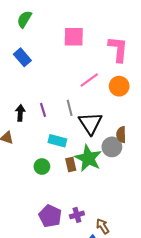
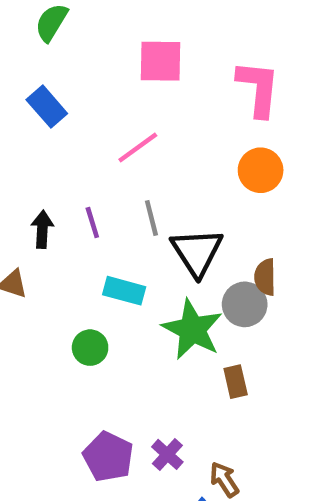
pink line: (89, 80) -> (138, 148), moved
brown rectangle: (71, 164) -> (236, 382), moved
purple cross: (77, 215) -> (167, 454), turned -32

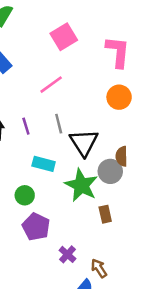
pink square: (161, 61) -> (64, 37), turned -32
purple pentagon: (108, 457) -> (36, 227), moved

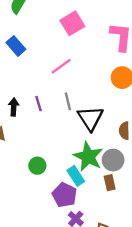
cyan rectangle: (44, 164) -> (76, 176), moved, turned 42
gray circle: (110, 171) -> (113, 160), moved
purple pentagon: (36, 227) -> (64, 195), moved

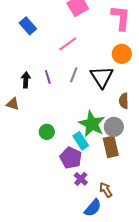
gray line: (68, 101) -> (74, 75), turned 35
black triangle: (90, 118) -> (102, 77), moved
brown rectangle: (110, 183) -> (111, 147), size x1.5

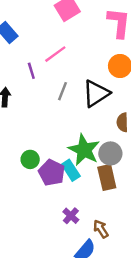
purple line: (48, 77) -> (31, 71), moved
black triangle: (102, 77) -> (96, 94), turned 30
purple pentagon: (71, 158) -> (52, 173), moved

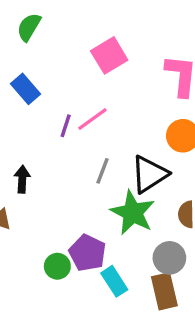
purple line: (31, 71) -> (66, 126), moved, turned 35
green star: (84, 150) -> (133, 213), moved
purple pentagon: (52, 173) -> (87, 253), moved

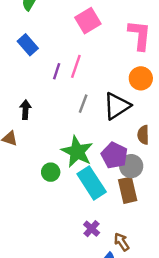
pink line: (92, 119) -> (76, 66), turned -35
green star: (133, 213) -> (77, 152), moved
purple pentagon: (87, 253) -> (114, 155), moved
cyan rectangle: (114, 281) -> (92, 183), size x1.5

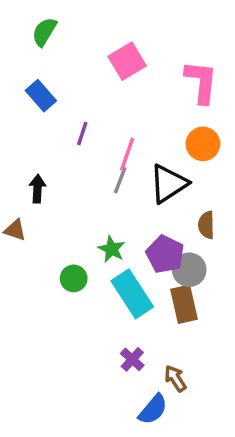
pink line: (76, 66) -> (127, 154), moved
green star: (77, 152) -> (112, 249), size x0.6

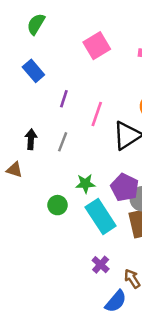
gray line: (120, 180) -> (63, 142), moved
green star: (112, 249) -> (85, 184), turned -30

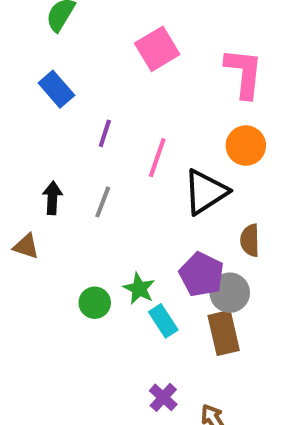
green star: (85, 184) -> (139, 289), moved, turned 30
cyan rectangle: (101, 217) -> (163, 321), size x0.6

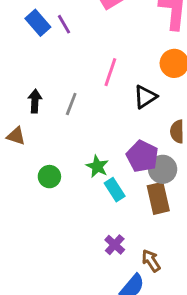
purple line: (105, 133) -> (64, 24), moved, turned -48
black triangle: (206, 192) -> (145, 97), size x0.7
green circle: (95, 303) -> (49, 177), moved

